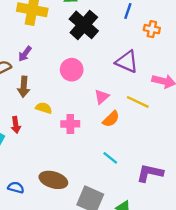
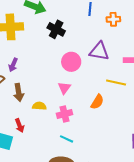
black cross: (84, 25) -> (56, 29), size x0.7
pink circle: (72, 70) -> (71, 62), moved
pink triangle: (102, 97) -> (64, 88), moved
cyan line: (110, 158) -> (67, 139), moved

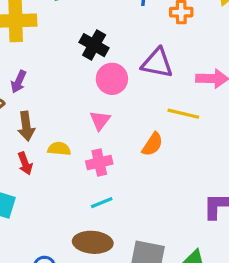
black cross: (56, 29) -> (94, 45), moved
red arrow: (20, 126) -> (25, 163), moved
cyan line: (67, 139) -> (102, 203), turned -48

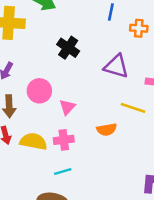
pink circle: (112, 79) -> (39, 91), moved
orange semicircle: (152, 144) -> (107, 130), turned 42
yellow semicircle: (59, 149) -> (33, 141), moved, size x1.5

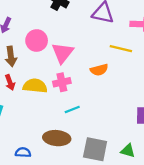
pink triangle: (67, 107) -> (63, 53), size x1.5
cyan line: (63, 172) -> (72, 110), moved

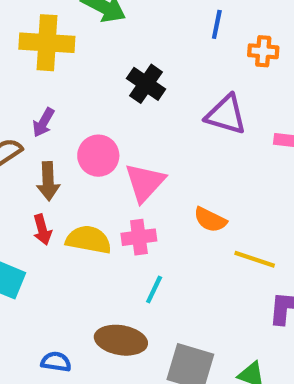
yellow line: (121, 49) -> (255, 259), moved
orange semicircle: (99, 70) -> (210, 220), turned 36
cyan line: (72, 110) -> (154, 290), turned -48

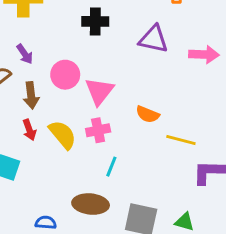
black cross: (146, 84) -> (95, 21), turned -30
purple arrow: (43, 123) -> (25, 54), turned -60
yellow semicircle: (89, 240) -> (63, 135), turned 44

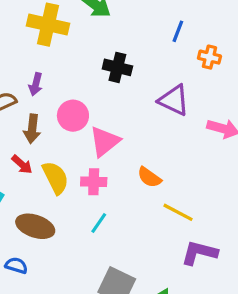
purple arrow: (25, 54) -> (36, 84), turned 36
red arrow: (29, 130) -> (22, 164), turned -42
brown ellipse: (91, 204) -> (35, 226), moved

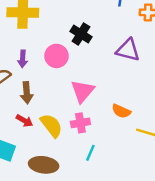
black cross: (117, 67) -> (81, 34), turned 30
pink circle: (73, 116) -> (56, 56), moved

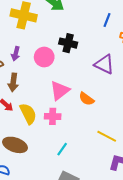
black cross: (81, 34) -> (68, 43), turned -30
orange semicircle: (121, 111) -> (86, 99), moved
cyan line: (90, 153) -> (62, 149), moved

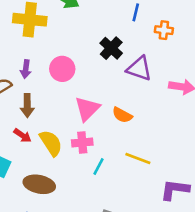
black cross: (68, 43) -> (111, 48), moved, turned 36
yellow line: (107, 136) -> (138, 159), moved
cyan line: (62, 149) -> (98, 166), moved

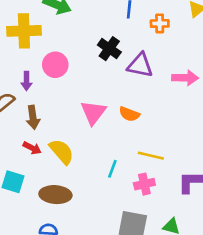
pink circle: (62, 69) -> (55, 65), moved
pink cross: (82, 143) -> (144, 184), moved

